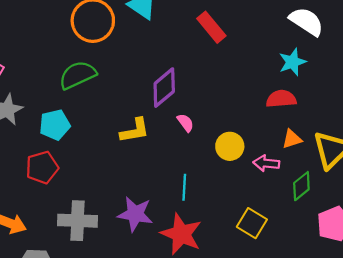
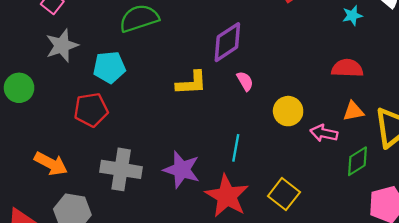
cyan star: (292, 62) -> (352, 16), moved, size x0.7
yellow square: (252, 223) -> (284, 194), moved

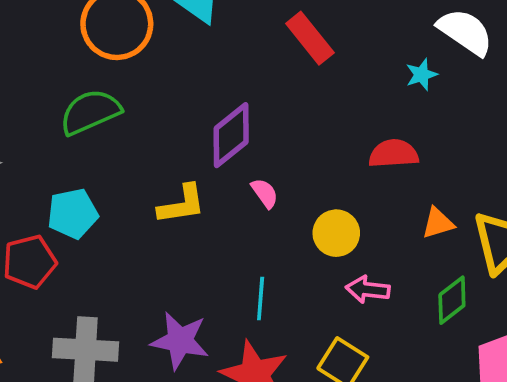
cyan pentagon: (109, 67) -> (73, 214), moved
red semicircle: (347, 68) -> (394, 154), moved
pink arrow: (324, 133) -> (368, 289), moved

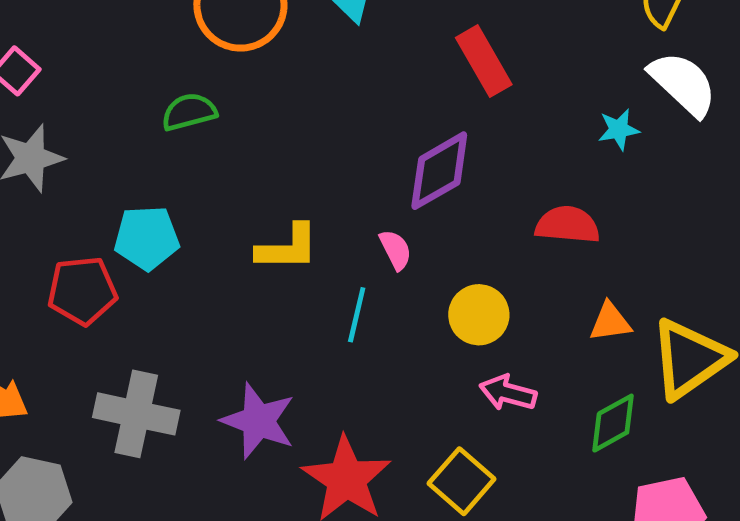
green semicircle: (90, 112) -> (189, 112), size x0.7
purple diamond: (231, 135) -> (439, 171), moved
cyan line: (261, 298) -> (357, 315), moved

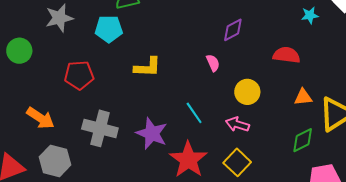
purple diamond: (439, 171) -> (233, 30), size x0.7
cyan pentagon: (147, 238) -> (109, 29), moved
yellow L-shape: (287, 248) -> (148, 67), moved
cyan line: (357, 315) -> (194, 113), moved, turned -50
pink arrow: (508, 393) -> (237, 124), moved

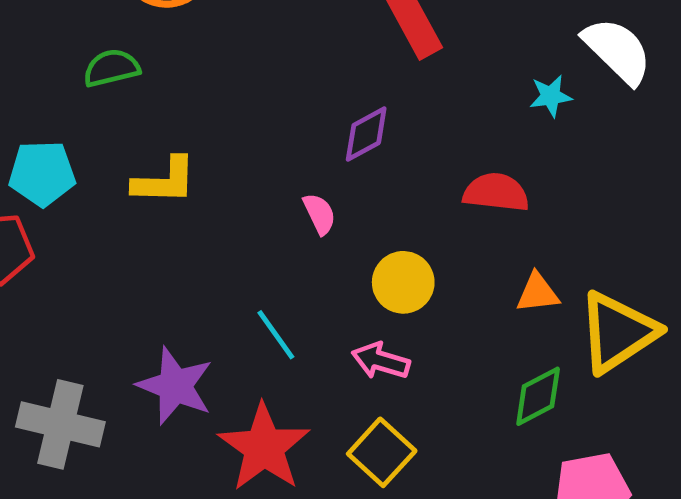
cyan pentagon: (109, 29) -> (42, 173), moved
yellow L-shape: (148, 67) -> (164, 181), moved
gray cross: (100, 128) -> (60, 424), moved

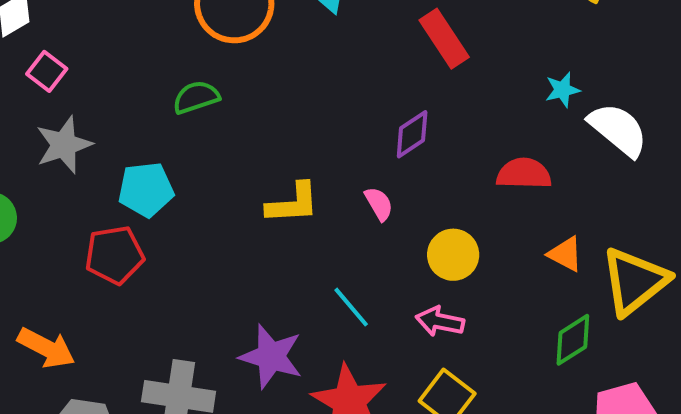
white semicircle: (617, 51) -> (618, 130), moved
yellow L-shape: (164, 181) -> (293, 203), moved
orange triangle: (538, 293) -> (565, 254), turned 39

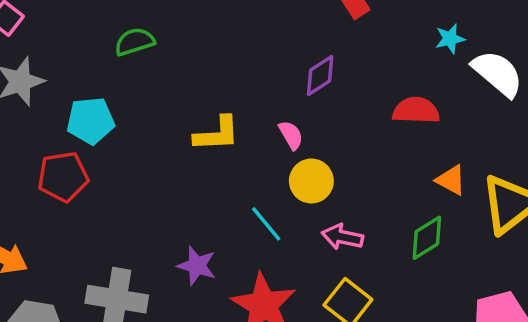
yellow circle: (453, 255) -> (311, 181), moved
green diamond: (573, 340) -> (427, 238), moved
purple star: (271, 357) -> (197, 266), size x0.7

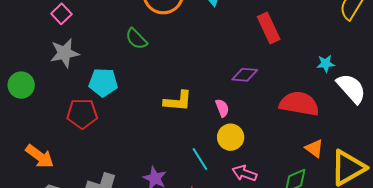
green semicircle: (135, 42) -> (136, 39), turned -125
purple diamond: (320, 76) -> (245, 75), turned 30
red semicircle: (416, 110) -> (299, 104), size x1.4

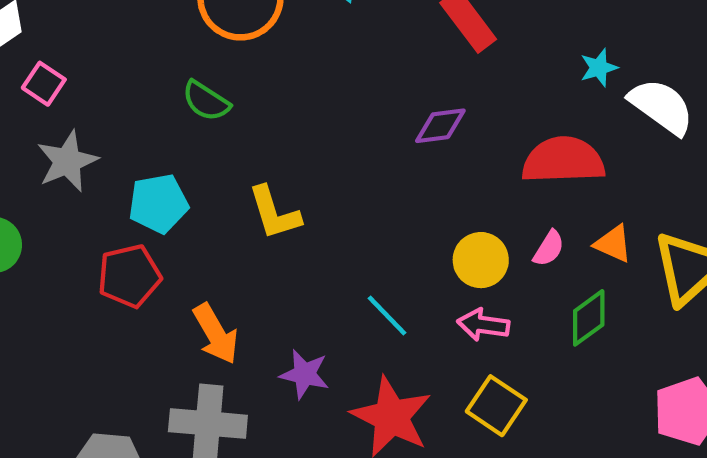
yellow L-shape: (178, 101) -> (274, 213), moved, turned 80
pink semicircle: (222, 108) -> (549, 248), moved, turned 66
yellow circle: (231, 137) -> (481, 260), moved
orange arrow: (40, 156) -> (216, 334), moved, turned 36

